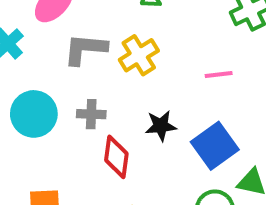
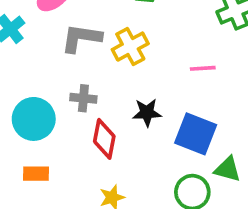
cyan circle: (34, 114) -> (34, 119), moved
blue square: (215, 146) -> (196, 134), turned -36

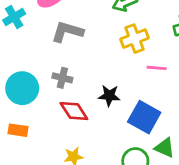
yellow cross: (130, 47) -> (134, 39), moved
red diamond: (104, 139) -> (74, 111), turned -52

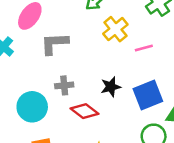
blue square: (144, 117) -> (148, 95), turned -32

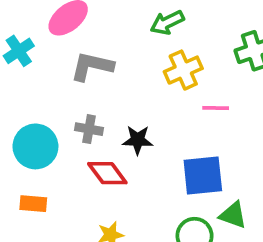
black star: (111, 87) -> (138, 140), moved

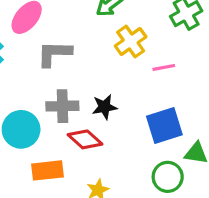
gray cross: (89, 129) -> (62, 106), size x1.4
orange rectangle: (33, 204) -> (48, 170), moved, size x1.4

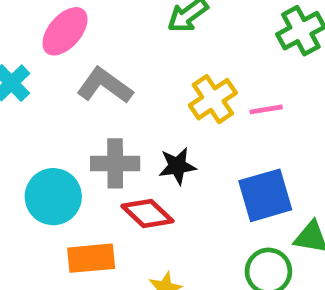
yellow cross: (131, 41) -> (213, 99), moved
gray L-shape: (54, 54) -> (105, 86), turned 33

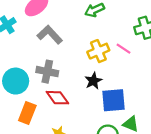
pink line: (266, 109) -> (123, 49), moved, turned 32
black star: (177, 166) -> (93, 81), moved, turned -30
orange rectangle: (91, 258) -> (27, 113), turned -75

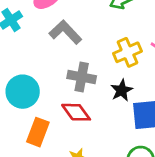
gray cross: (47, 72) -> (82, 77), moved

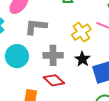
gray L-shape: (65, 32) -> (36, 27), turned -30
cyan circle: (23, 92) -> (17, 56), moved

